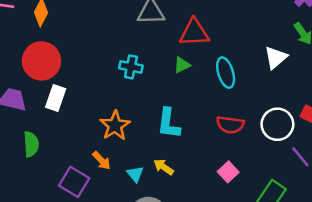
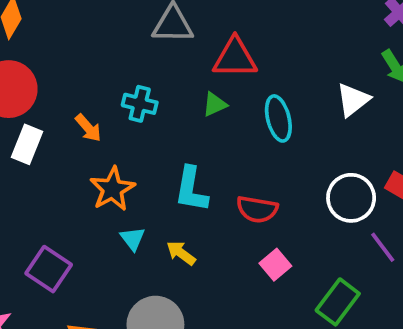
red semicircle: (230, 125) -> (257, 209), moved
orange arrow: (102, 161) -> (88, 128), moved
cyan triangle: (135, 174) -> (133, 239), moved

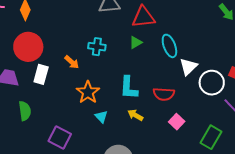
white triangle: (353, 100) -> (188, 67), moved
yellow arrow: (181, 253) -> (135, 115), moved

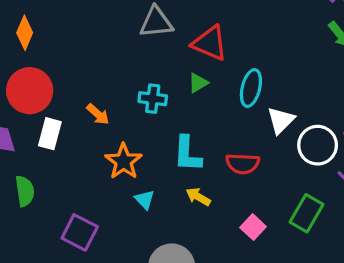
red triangle: (143, 17) -> (210, 43), turned 30
cyan ellipse: (169, 46) -> (251, 88), turned 35
cyan cross: (97, 47) -> (153, 99), moved
pink square: (177, 122) -> (253, 227), moved
green rectangle: (211, 137) -> (307, 213), moved

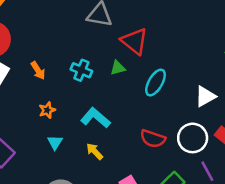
white triangle: (281, 120) -> (205, 96), moved
cyan L-shape: (187, 154) -> (95, 118), turned 112
orange star: (124, 161) -> (47, 110), size x0.6
red semicircle: (243, 164) -> (153, 139), moved

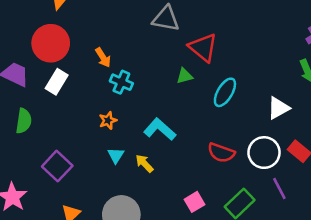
orange arrow: (38, 70) -> (103, 57), moved
cyan cross: (81, 70) -> (121, 82), moved
yellow arrow: (95, 151) -> (144, 163), moved

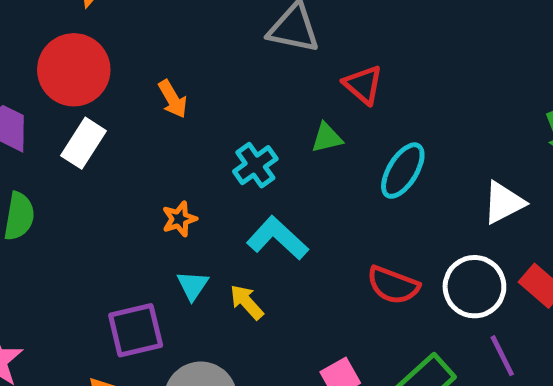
red triangle: (203, 48) -> (363, 85), size x0.7
cyan cross: (121, 82) -> (255, 165), moved, turned 30
purple square: (57, 166) -> (136, 330), moved, turned 32

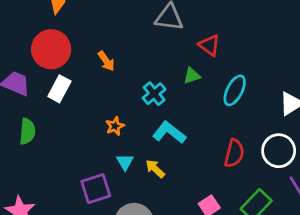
red semicircle: (393, 285) -> (234, 153), turned -92

